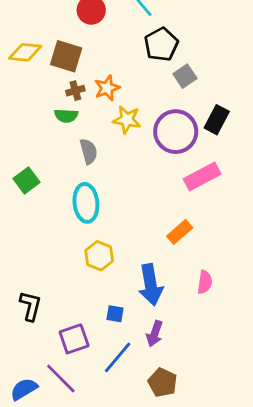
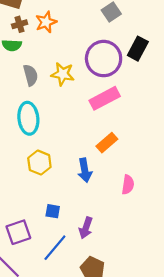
yellow star: (127, 120) -> (63, 74), moved
pink rectangle: (202, 176) -> (105, 98), moved
blue arrow: (151, 285) -> (85, 170), moved, size x0.7

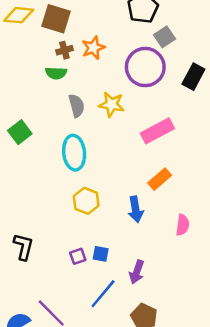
purple circle: (104, 59) -> (145, 67), moved
purple square: (18, 232) -> (78, 256), moved, size x0.6

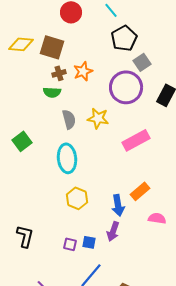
orange rectangle: (160, 179) -> (140, 191), moved
pink semicircle: (183, 225) -> (157, 218), turned -90
purple square: (78, 256) -> (70, 244), turned 32
purple arrow: (137, 272) -> (113, 231), moved

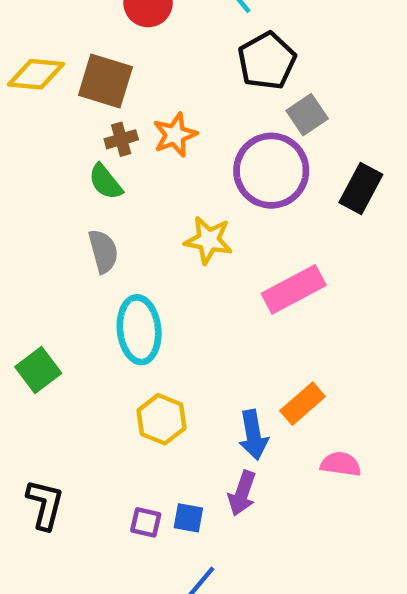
green semicircle: (52, 92) -> (105, 182), turned 48
gray semicircle: (69, 119) -> (103, 251), moved
green square: (22, 141) -> (38, 370), moved

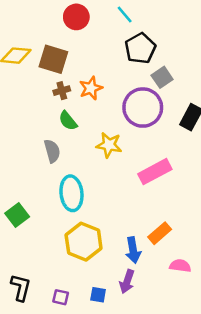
green semicircle: (105, 182) -> (68, 121), moved
yellow hexagon: (161, 419) -> (84, 242), size x1.4
purple square: (146, 522) -> (61, 297), moved

